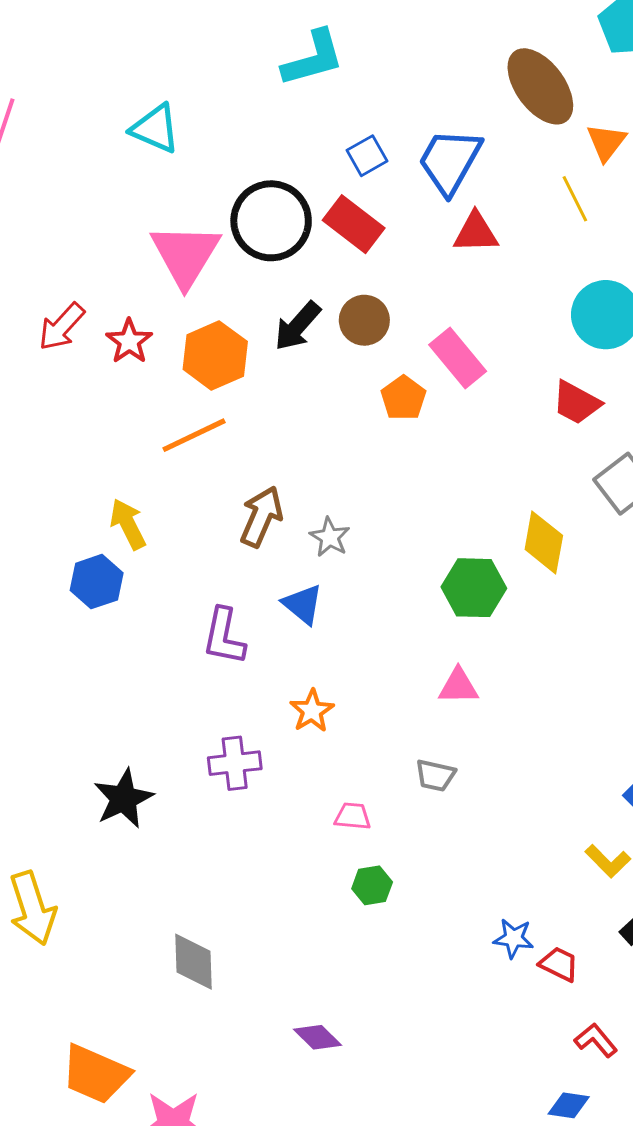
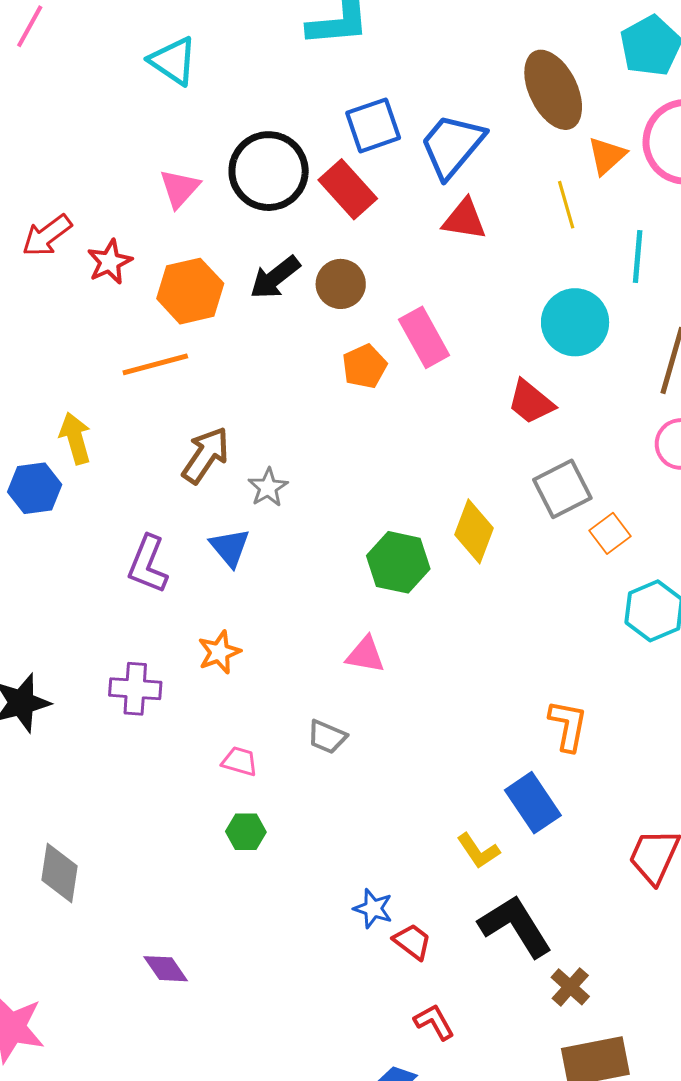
blue square: (367, 156) -> (373, 125), size x1.4
pink triangle: (185, 255) -> (180, 188), size x0.6

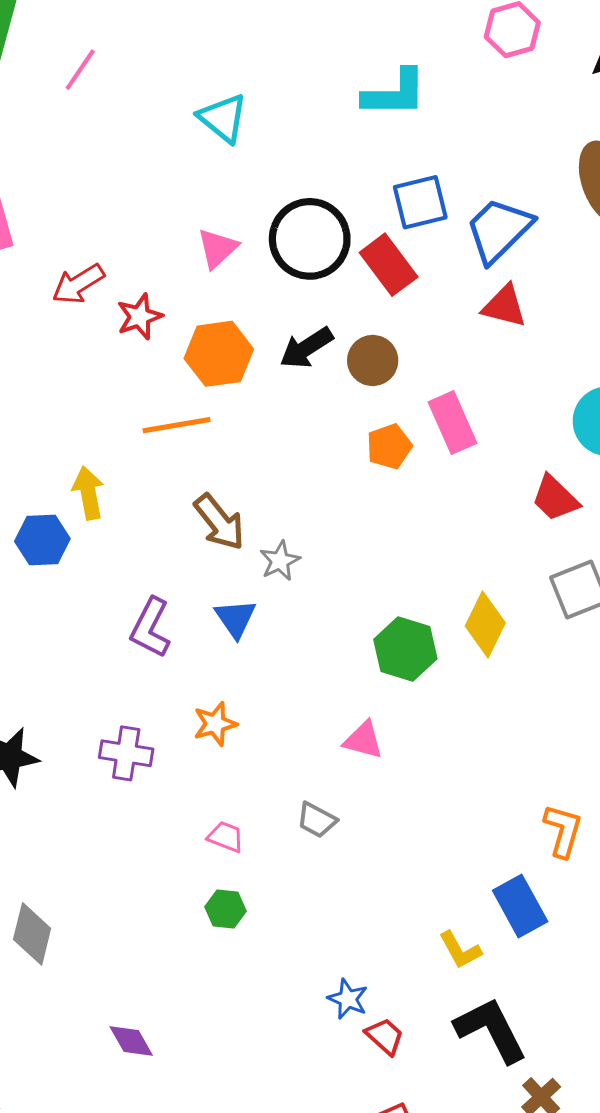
brown arrow: (206, 455) -> (219, 522), turned 102

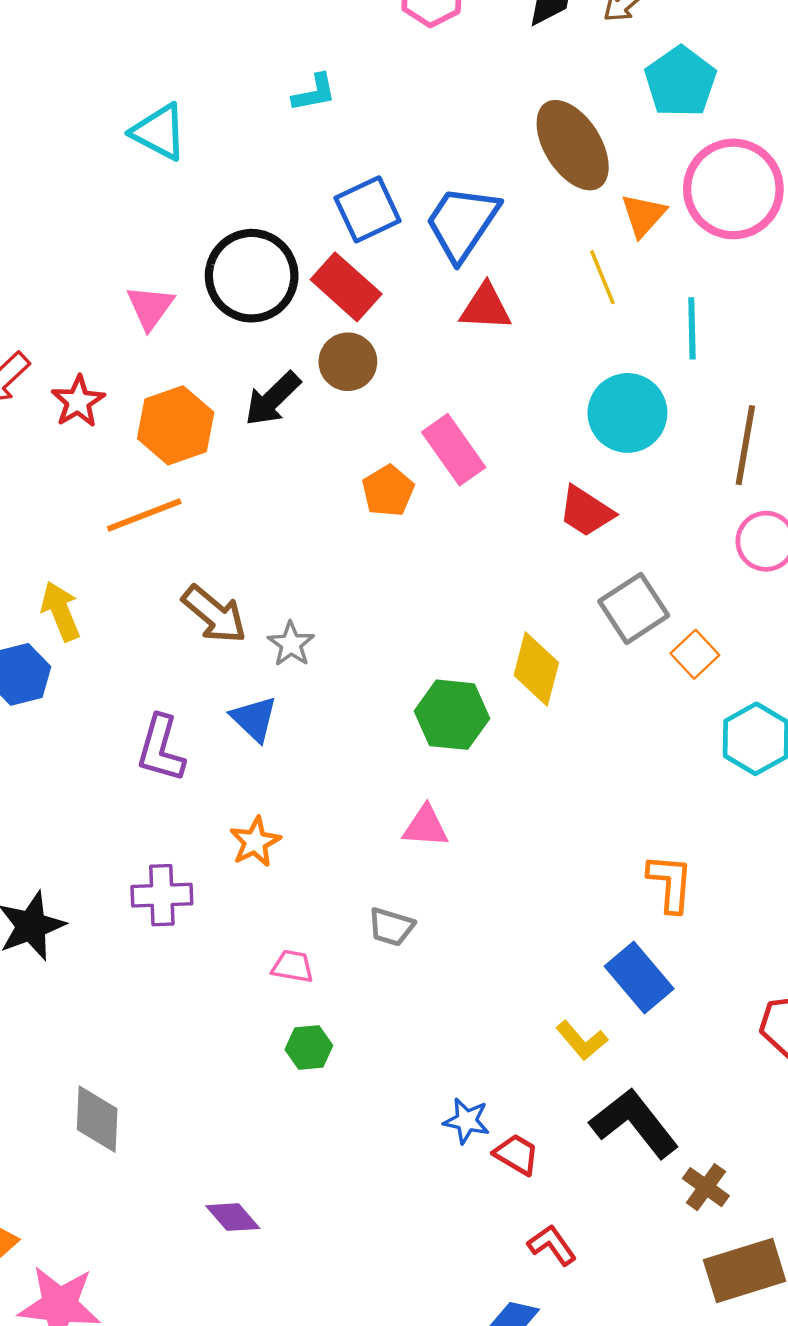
cyan L-shape: (395, 93) -> (314, 93), size x0.6
cyan triangle: (223, 118) -> (159, 132), moved
brown circle: (373, 360) -> (348, 362), moved

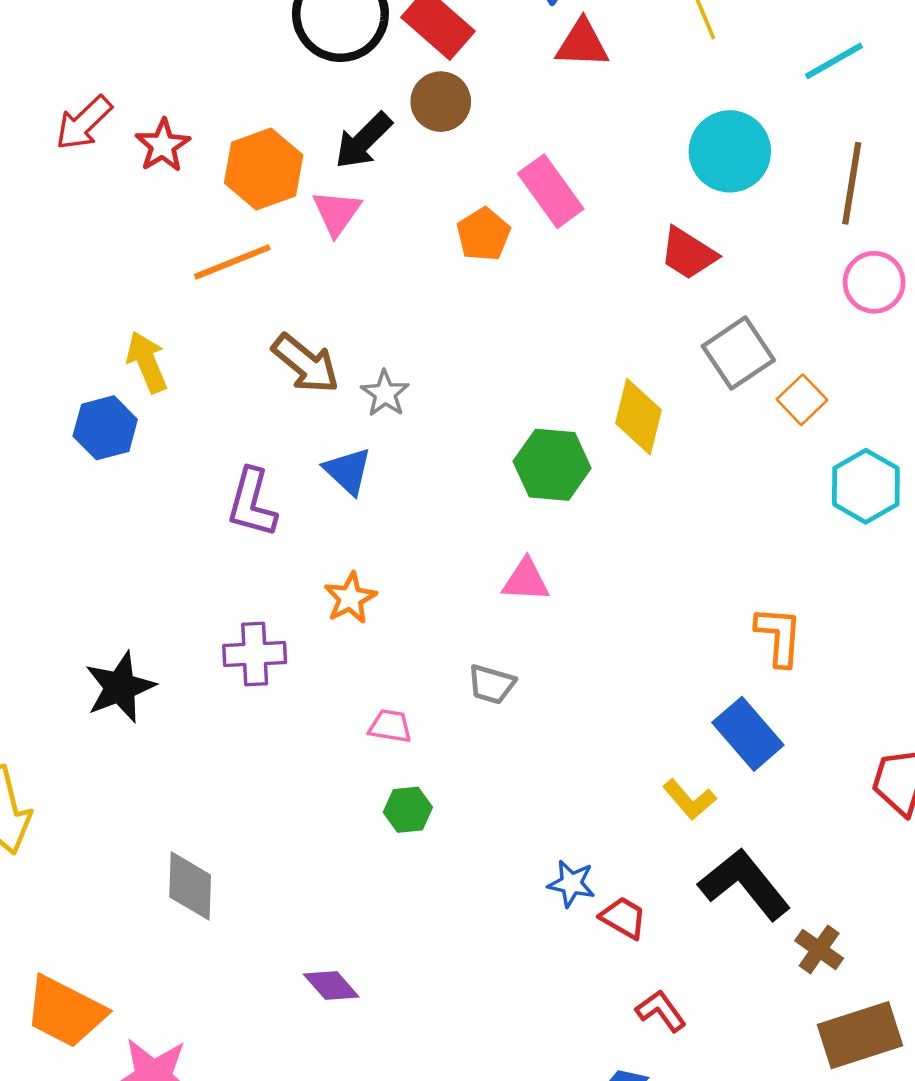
pink triangle: (150, 307) -> (337, 213), moved
cyan line: (692, 328) -> (834, 61), moved, turned 62

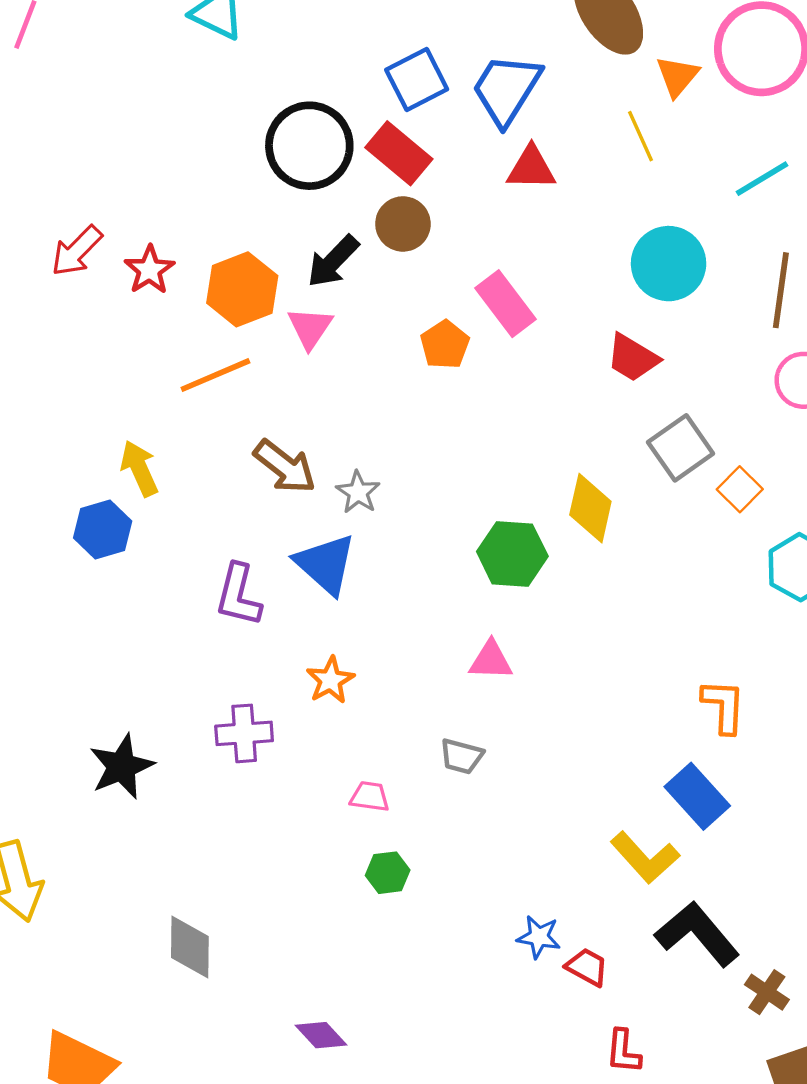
blue triangle: (348, 471) -> (326, 564), size x1.4
yellow L-shape: (689, 799) -> (645, 858), size x1.4
red L-shape: (661, 1011) -> (623, 1052), turned -138

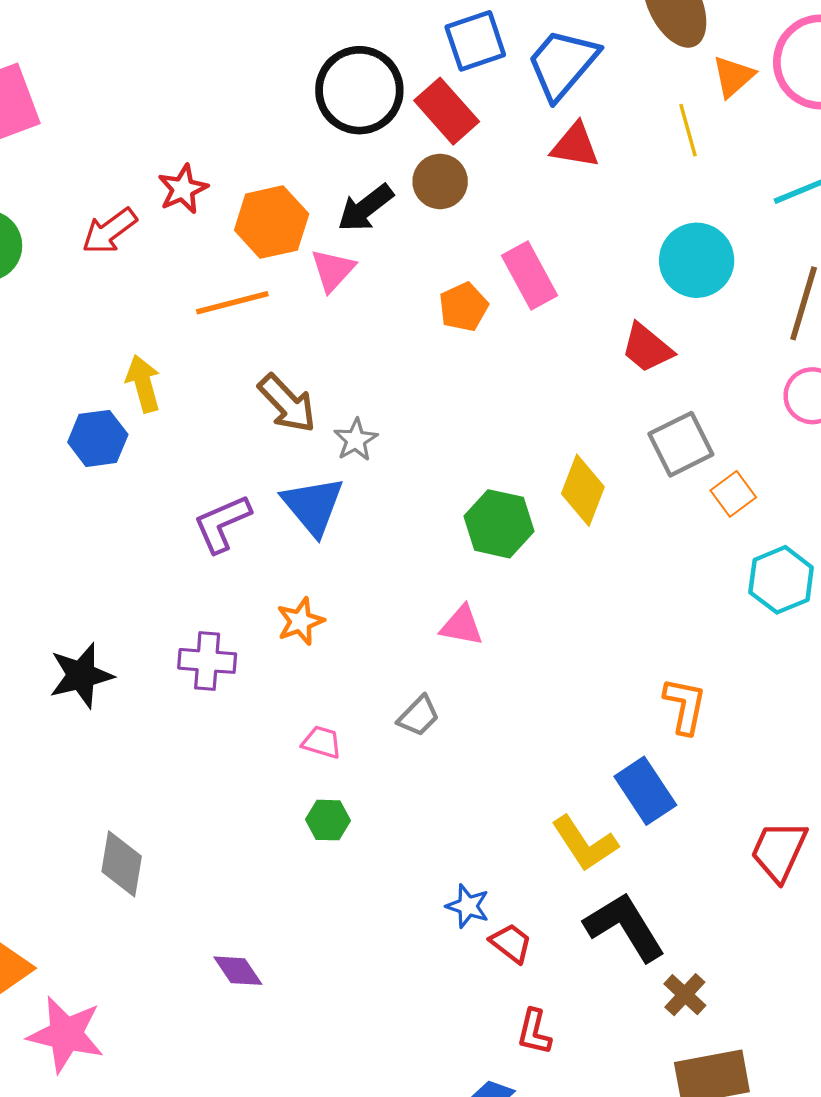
red arrow: (77, 251) -> (109, 231), moved
purple L-shape: (238, 595) -> (222, 524), turned 44
gray trapezoid: (462, 756) -> (419, 716), turned -69

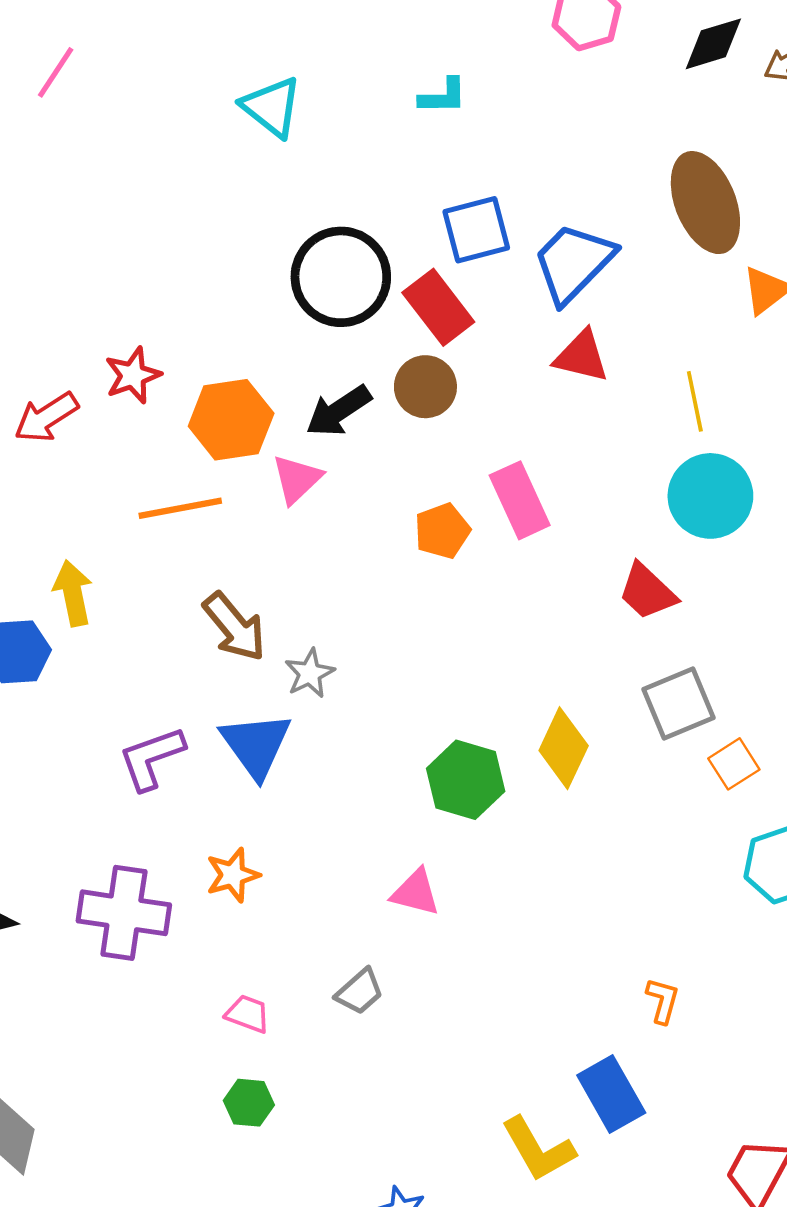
yellow line: (688, 130) -> (695, 401), moved
purple cross: (207, 661) -> (124, 913), size x1.4
orange L-shape: (685, 706) -> (663, 1001), size x0.7

